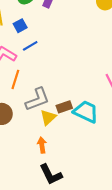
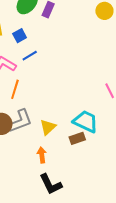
gray L-shape: (37, 99) -> (20, 121), moved
brown rectangle: (64, 107) -> (77, 138), moved

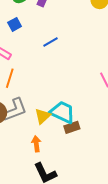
blue line: (30, 56) -> (50, 42), moved
cyan trapezoid: (86, 121) -> (62, 112), moved

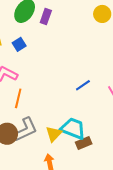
blue line: (50, 42) -> (83, 85), moved

